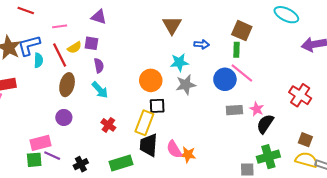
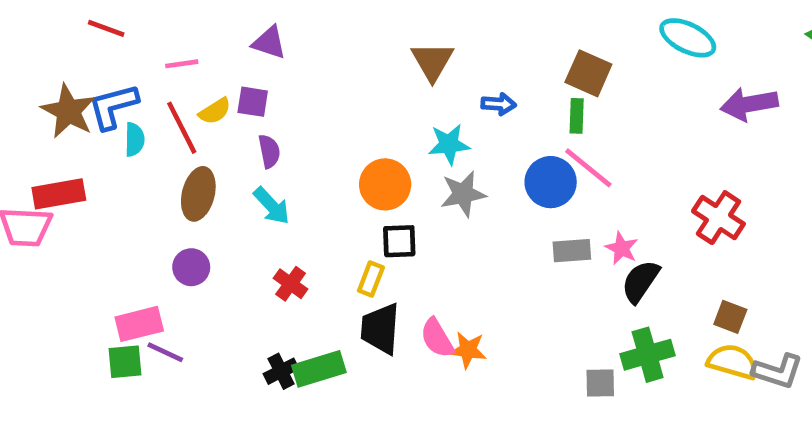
yellow rectangle: (144, 123) -> (371, 279), size x0.6
black cross: (81, 164) -> (281, 371), moved

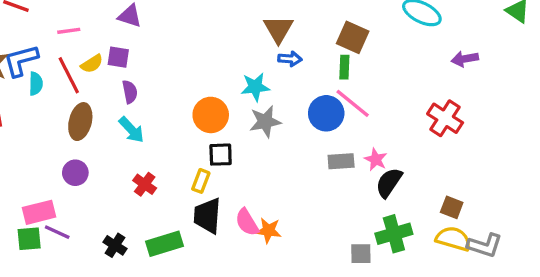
brown triangle: (432, 61) -> (278, 29), moved
purple arrow: (749, 104) -> (465, 59), size x0.7
red cross: (718, 218) -> (445, 118), moved
black cross: (281, 371) -> (115, 245), moved, turned -30

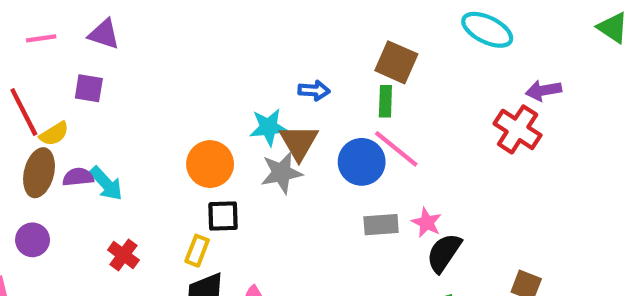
brown triangle: (278, 29) -> (299, 142), moved
pink line: (69, 31) -> (41, 38), moved
yellow semicircle: (92, 64) -> (54, 134), moved
purple semicircle: (130, 92) -> (78, 177), moved, turned -85
red cross: (445, 118) -> (518, 129), moved

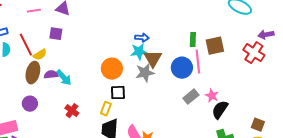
brown square: (396, 62) -> (215, 46), moved, turned -36
blue arrow: (314, 90) -> (142, 38), moved
pink line: (396, 149) -> (198, 62), turned 45
gray rectangle: (381, 225) -> (191, 97), turned -35

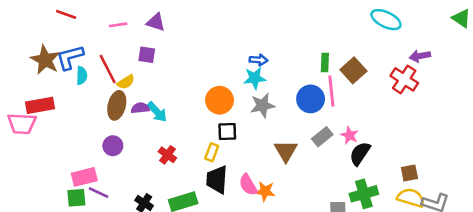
brown square: (215, 46) -> (353, 70), turned -30
brown triangle: (153, 59) -> (286, 151), moved
brown square: (258, 125) -> (409, 173), turned -32

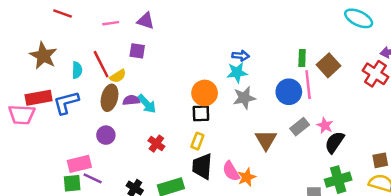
blue L-shape: (70, 57) -> (66, 103), moved
black square: (227, 131) -> (201, 113), moved
orange star: (265, 191) -> (247, 177), turned -30

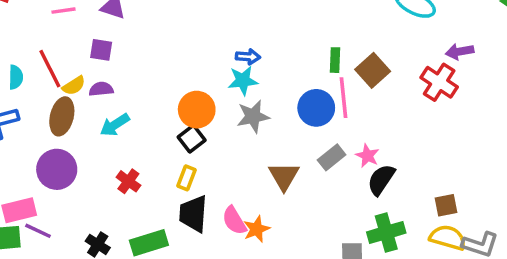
purple semicircle: (131, 100) -> (101, 89), moved
cyan arrow: (147, 104) -> (115, 125), turned 100
black square: (201, 113) -> (192, 139), turned -36
purple circle: (106, 135) -> (57, 169), size x1.5

